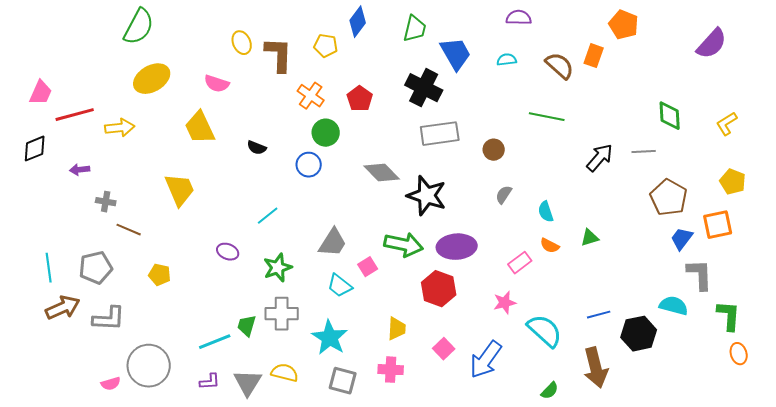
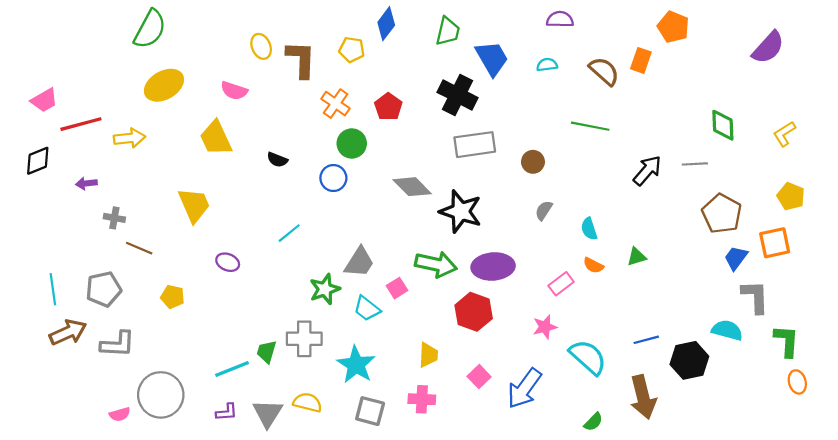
pink trapezoid: (41, 93) -> (44, 100), turned 36
purple ellipse: (228, 252) -> (228, 262), moved
green star: (278, 268) -> (325, 289), moved

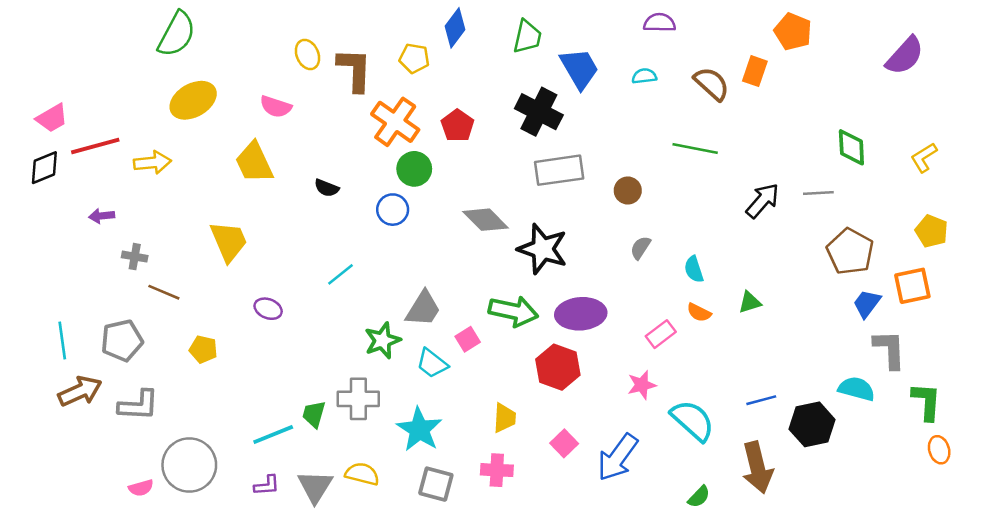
orange cross: (336, 104) -> (395, 122), size x1.4
black diamond: (38, 161) -> (44, 168), moved

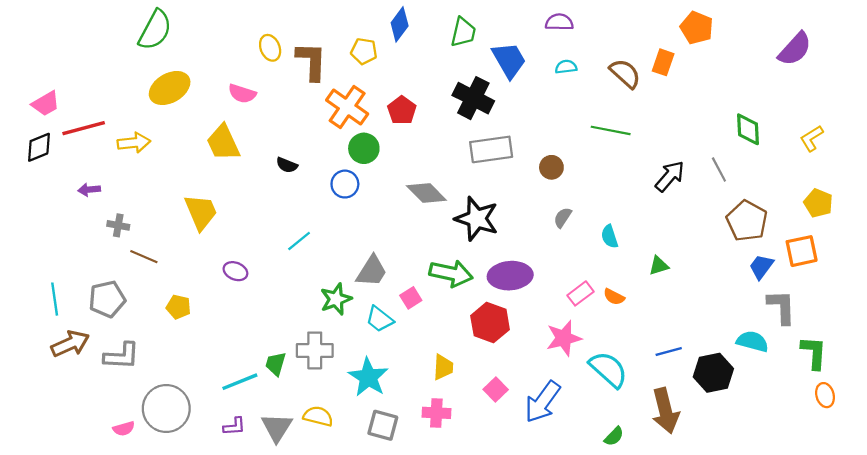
purple semicircle: (660, 23) -> (559, 22), moved
gray line: (818, 193) -> (719, 170), turned 65
orange semicircle: (699, 312) -> (614, 297), moved
pink star: (642, 385) -> (564, 338), size x1.4

